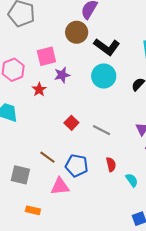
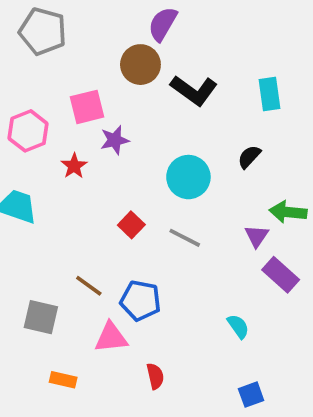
cyan circle: (104, 76) -> (188, 177), moved
red semicircle: (111, 164) -> (155, 376), moved

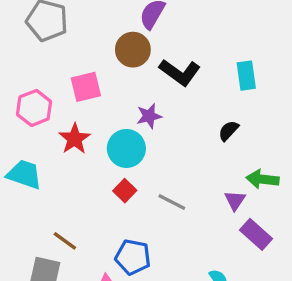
purple star: (115, 140) -> (149, 116), moved
red star: (74, 166) -> (75, 139), size x1.4
cyan circle: (188, 177) -> (126, 148), moved
brown line: (89, 286) -> (65, 241), moved

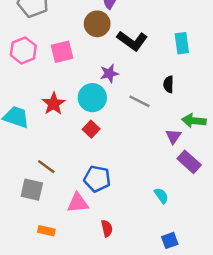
pink hexagon: (34, 108) -> (23, 50), moved
black semicircle: (228, 131) -> (169, 84), turned -42
red star: (75, 139) -> (54, 104), moved
gray line: (172, 202) -> (139, 101), moved

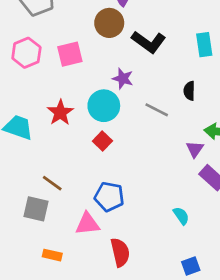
purple star: (109, 73) -> (123, 79), turned 30
red semicircle: (107, 228) -> (120, 252), size x1.5

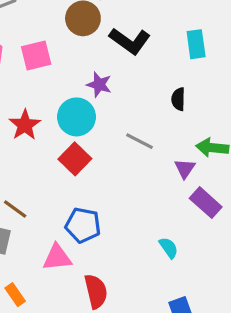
gray line: (157, 110) -> (140, 141), moved
red square: (102, 141) -> (75, 159), size x1.4
orange rectangle: (52, 255) -> (15, 295), turned 42

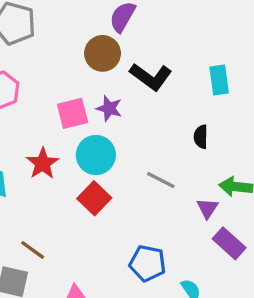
pink square: (36, 56) -> (73, 113), moved
purple star: (99, 85) -> (109, 108), moved
blue pentagon: (83, 225) -> (148, 263), moved

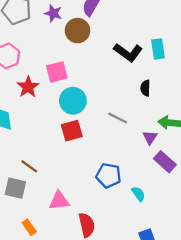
black L-shape: (151, 77) -> (128, 52), moved
purple star: (109, 108) -> (53, 13), moved
red star: (43, 163) -> (28, 87), moved
red square: (94, 198) -> (72, 131), turned 30

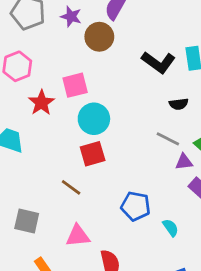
black semicircle: (145, 88) -> (179, 104), turned -98
gray line: (118, 118) -> (168, 139), moved
purple triangle: (150, 138) -> (184, 162), turned 49
brown line: (29, 166) -> (71, 187), moved

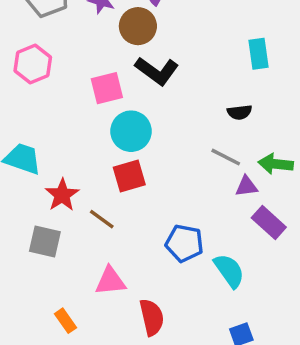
black L-shape: (158, 62) -> (157, 71), moved
red star: (41, 103) -> (62, 195), moved
gray square: (27, 221) -> (45, 241), moved
cyan semicircle: (171, 228) -> (229, 271), size x1.5

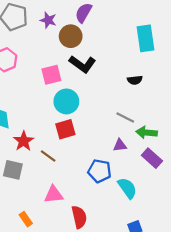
cyan rectangle: (259, 54) -> (146, 38), moved, size x1.4
black semicircle: (240, 112) -> (135, 80), moved
green arrow: (276, 164) -> (147, 132), moved
purple triangle: (246, 186) -> (120, 145), moved

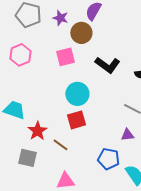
black L-shape: (82, 64) -> (107, 65), moved
pink square: (51, 75) -> (65, 57), moved

